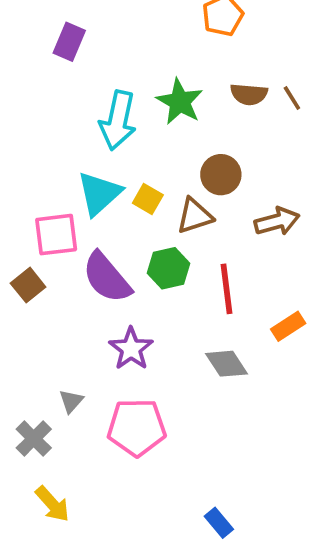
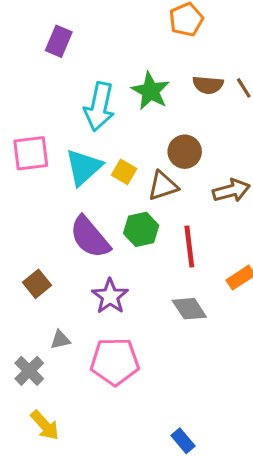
pink square: (56, 235) -> (31, 153), moved
brown square: (28, 285) -> (37, 284), moved
gray triangle: (71, 401) -> (60, 340), turned 35

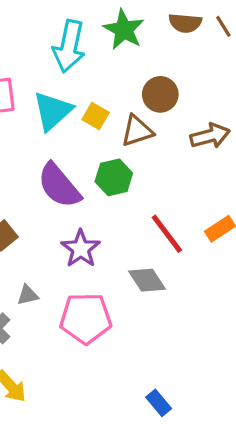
red line: (189, 246) -> (167, 234), moved, turned -30
gray diamond: (189, 309) -> (147, 280), moved

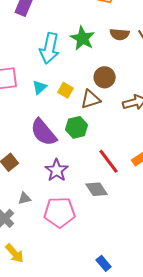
cyan triangle: (52, 111) -> (40, 87), size x0.6

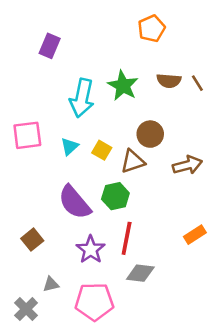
red line: (109, 161) -> (127, 238), moved, turned 48
gray diamond: (97, 189) -> (140, 273), turned -50

